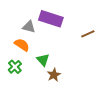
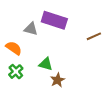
orange semicircle: (22, 45) -> (14, 48), moved
green triangle: (43, 60) -> (46, 64), turned -32

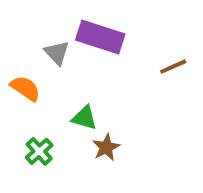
gray triangle: (31, 29) -> (57, 53), turned 32
green cross: (16, 72) -> (39, 151), moved

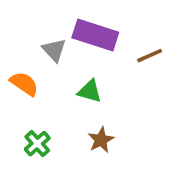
brown line: (173, 67) -> (150, 56), moved
green triangle: (84, 118) -> (90, 91), moved

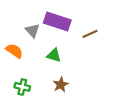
green cross: (37, 144) -> (22, 87), turned -35

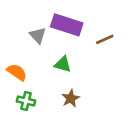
orange semicircle: (14, 51) -> (17, 72), moved

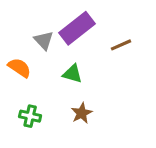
purple rectangle: (67, 25) -> (77, 28), turned -56
orange semicircle: (17, 72) -> (19, 68), moved

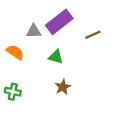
gray triangle: (44, 40) -> (34, 31), turned -49
green cross: (30, 116) -> (13, 92), moved

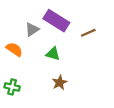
purple rectangle: (59, 22) -> (56, 21), turned 70
gray triangle: (34, 31) -> (32, 29), turned -32

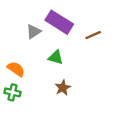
orange semicircle: (14, 49) -> (16, 69), moved

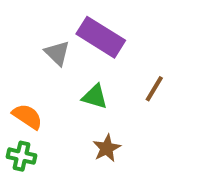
gray triangle: (34, 32) -> (57, 53), turned -42
brown line: (93, 35) -> (154, 89), moved, turned -35

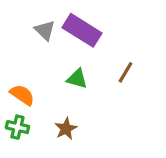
gray triangle: (57, 53) -> (45, 30), moved
brown star: (107, 148) -> (66, 129), moved

